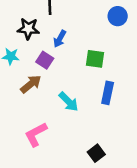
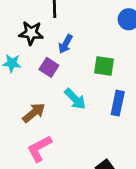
brown arrow: (31, 84) -> (34, 113), moved
cyan arrow: (69, 102) -> (75, 99), moved

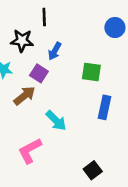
cyan arrow: (75, 99) -> (56, 121), moved
brown arrow: (34, 113) -> (25, 96), moved

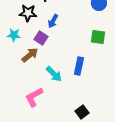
green square: (91, 72) -> (98, 37), moved
blue rectangle: (104, 107) -> (79, 66), moved

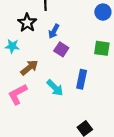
black star: (28, 13) -> (27, 23), turned 30
purple square: (41, 38) -> (61, 49), moved
pink L-shape: (34, 97) -> (18, 94), moved

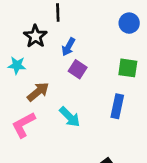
blue rectangle: (82, 79) -> (117, 106), moved

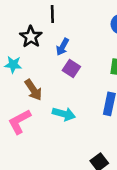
brown arrow: (38, 92) -> (33, 90), turned 95
cyan arrow: (70, 117) -> (64, 114), turned -30

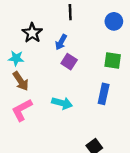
black line: (52, 14) -> (70, 12), moved
brown arrow: (33, 90) -> (21, 81), moved

